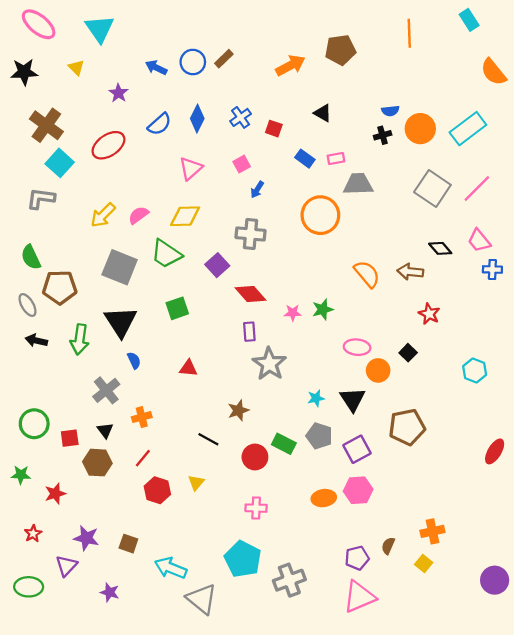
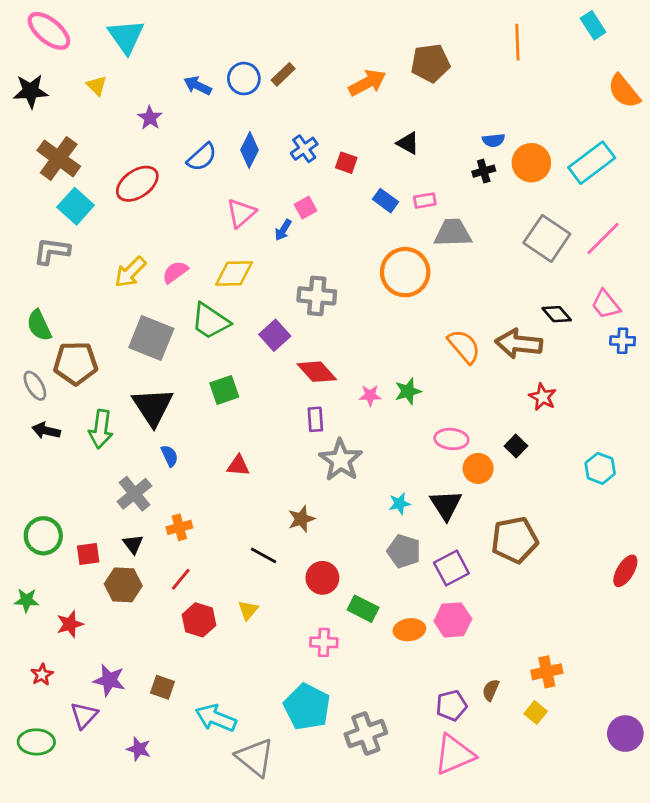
blue arrow: (257, 190) -> (283, 230), moved
brown arrow: (410, 272) -> (519, 344), size x1.4
green rectangle: (284, 444) -> (363, 609), moved

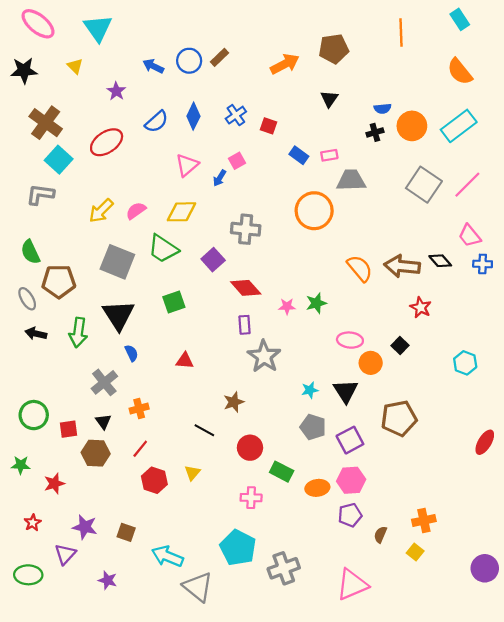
orange semicircle: (624, 91) -> (460, 72), moved
black triangle: (408, 143) -> (329, 99), moved, turned 36
black diamond: (557, 314) -> (440, 261), moved
purple pentagon: (451, 705) -> (350, 515), moved

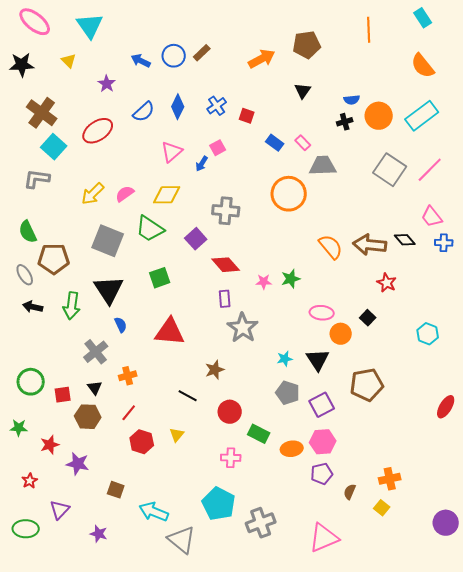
pink rectangle: (329, 155) -> (303, 143), turned 56
red triangle: (185, 361) -> (170, 332), size x1.8
purple star: (85, 527) -> (78, 464), moved

